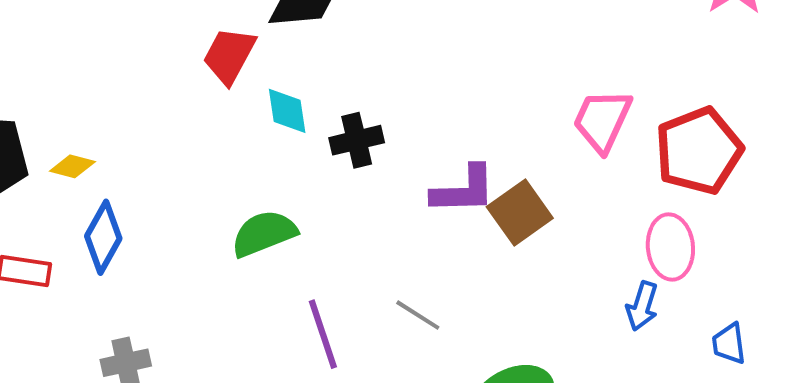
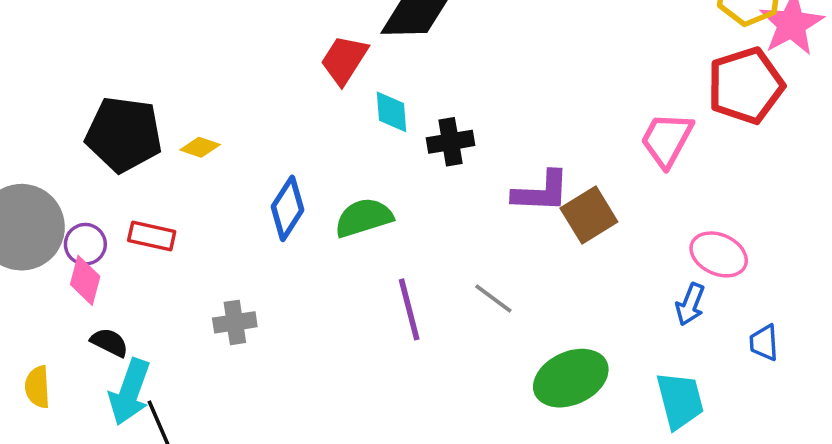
red pentagon: (699, 151) -> (746, 86), moved
blue diamond: (103, 237) -> (288, 208), moved
pink ellipse: (670, 247) -> (719, 254), turned -64

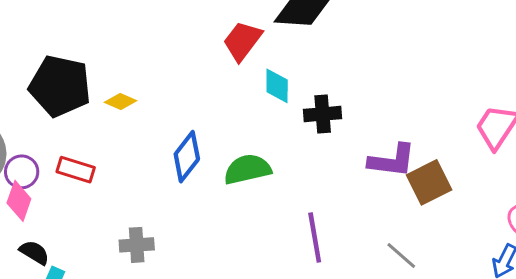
gray line: (493, 299) -> (401, 256), moved
purple line: (409, 309) -> (315, 238), moved

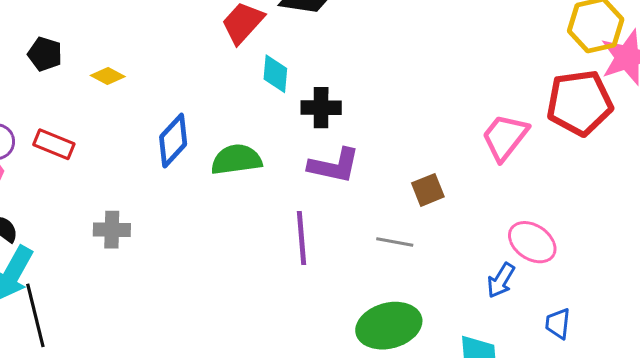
black pentagon: (60, 86) -> (45, 54), size x0.5
purple L-shape: (392, 160) -> (334, 166), moved
brown square: (429, 182) -> (428, 190), size x0.7
gray line: (401, 256) -> (395, 242), moved, turned -36

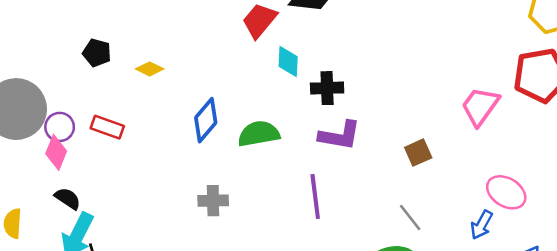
gray cross: (112, 230) -> (213, 201), moved
gray line: (395, 242) -> (410, 218), moved, turned 44

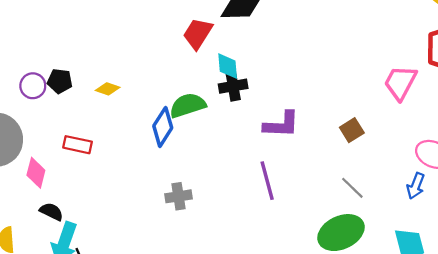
black cross: (327, 88) -> (233, 86), moved
purple circle: (60, 127) -> (33, 86), moved
green semicircle: (259, 134) -> (188, 105), moved

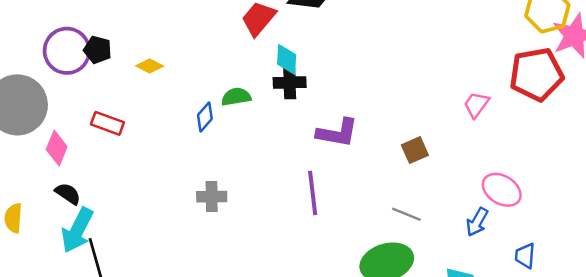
pink trapezoid: (400, 83) -> (476, 105), size x0.7
purple circle: (33, 86) -> (67, 51), size x1.6
green semicircle: (188, 105) -> (236, 97), size x0.7
blue diamond: (163, 127) -> (205, 117), size x0.7
gray line: (352, 188) -> (406, 214), turned -30

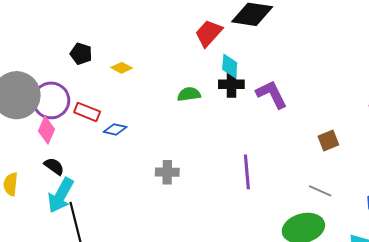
purple circle: (67, 51) -> (51, 100), moved
blue diamond: (205, 117) -> (115, 129), moved, turned 60
purple L-shape: (337, 133) -> (272, 94), moved, turned -128

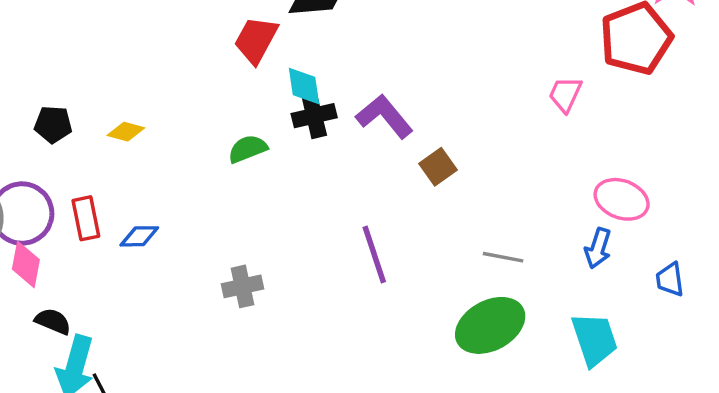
red rectangle: (87, 112) -> (86, 218), turned 70
brown square: (328, 141) -> (438, 167), moved

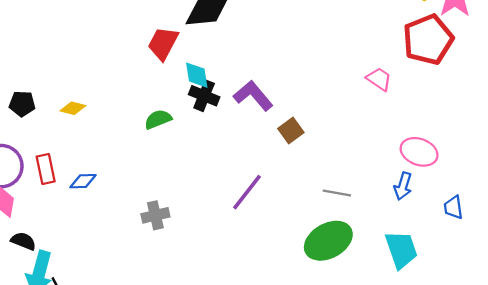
pink trapezoid: (565, 94) -> (379, 79), turned 100
black cross: (314, 116) -> (204, 96), turned 36
purple line: (374, 254) -> (247, 192), turned 57

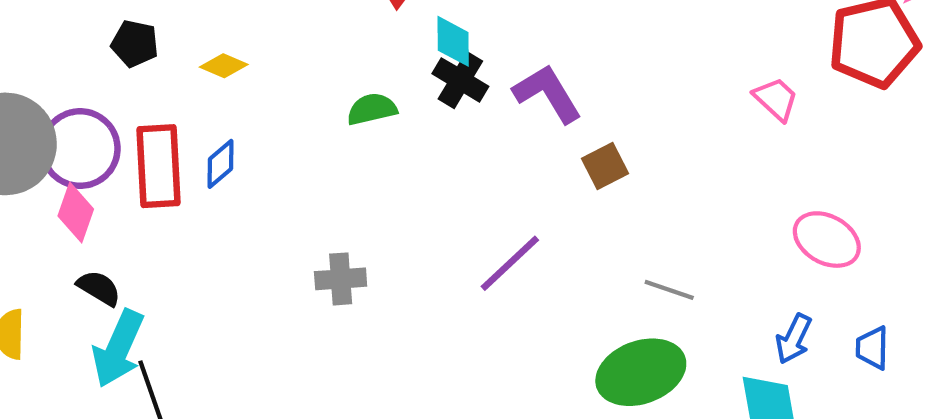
red rectangle: (46, 169) -> (158, 166), size x1.5
blue diamond: (83, 181) -> (220, 164), moved, turned -48
blue arrow: (403, 186) -> (794, 339), moved

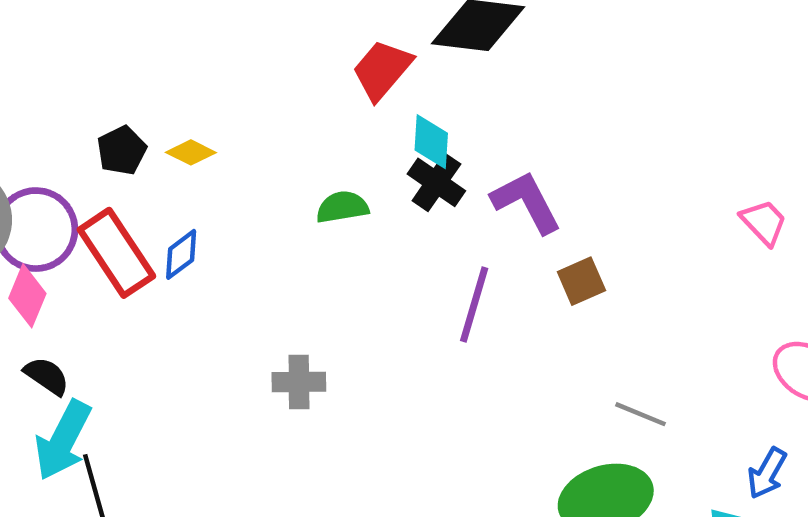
black pentagon: (135, 44) -> (122, 150), moved, turned 30
red rectangle: (158, 166) -> (116, 253), turned -34
purple line: (510, 263) -> (474, 305), moved, turned -34

